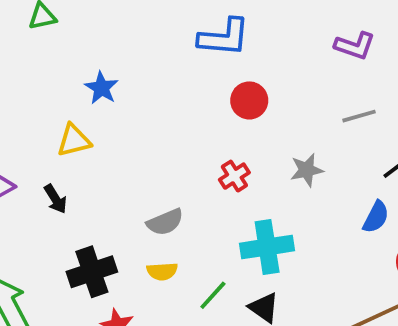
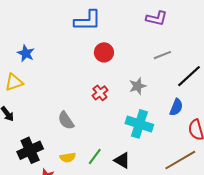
gray semicircle: (165, 222) -> (66, 120), turned 84
cyan cross: (267, 247) -> (139, 124), moved, turned 32
yellow semicircle: (162, 271) -> (68, 157), moved

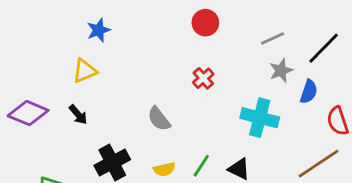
blue star: (26, 53) -> (99, 30), turned 30
gray line: (162, 55) -> (273, 38), moved
gray star: (138, 86) -> (281, 71), moved

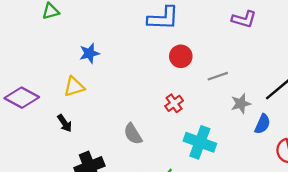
gray line: (273, 38) -> (218, 76), moved
purple diamond: (28, 113) -> (22, 98), moved
cyan cross: (260, 118) -> (200, 142), moved

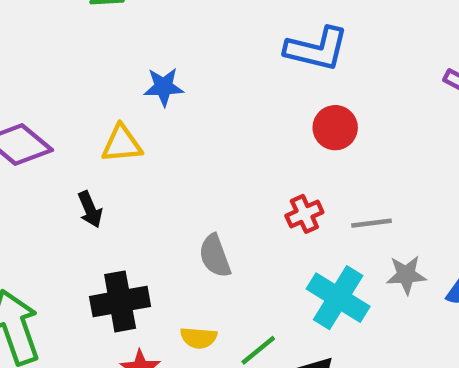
gray line: (218, 76) -> (372, 223), moved
gray star: (241, 104) -> (406, 275), moved

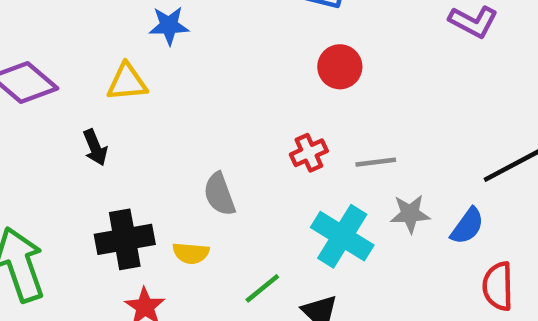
yellow semicircle: (199, 338) -> (191, 253), moved

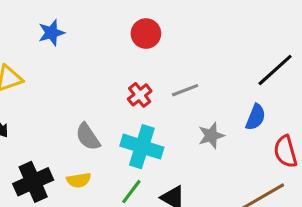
blue star: (169, 26) -> (51, 33), moved
gray star: (410, 214) -> (211, 136), moved
cyan cross: (342, 236) -> (142, 147), moved

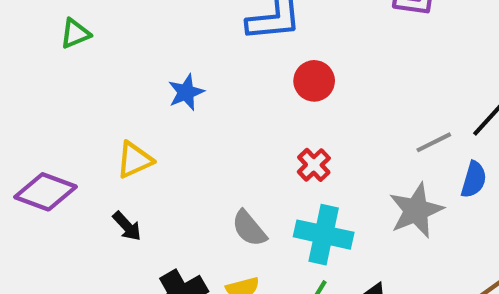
gray line: (185, 90) -> (434, 142), moved
gray star: (211, 136) -> (416, 210), size x1.5

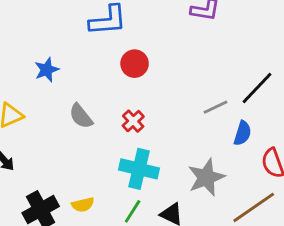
gray star: (416, 210) -> (206, 177), moved
gray semicircle: (249, 228) -> (81, 116), moved

